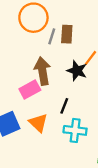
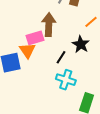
black star: (77, 71) -> (81, 44), moved
orange triangle: (38, 123) -> (27, 50), moved

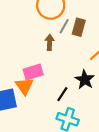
brown arrow: (49, 25) -> (50, 42), moved, size x0.6

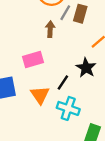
orange triangle: (24, 86) -> (40, 95), moved

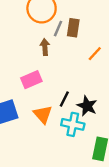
black star: (86, 68) -> (87, 106), moved

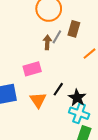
gray line: (58, 29) -> (57, 37), moved
cyan cross: (73, 124) -> (79, 113), moved

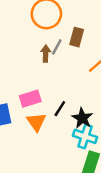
pink rectangle: (32, 69) -> (30, 99), moved

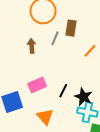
brown arrow: (46, 54) -> (32, 46), moved
orange triangle: (36, 122) -> (45, 117), moved

